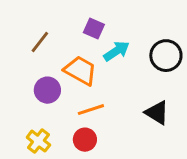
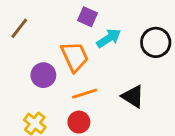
brown line: (40, 42) -> (19, 28), moved
orange trapezoid: (80, 71) -> (75, 57), turned 36
black triangle: (157, 113) -> (133, 96), moved

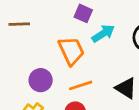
brown line: (19, 28) -> (19, 24), turned 50
purple circle: (43, 75) -> (41, 80), moved

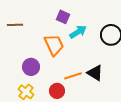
orange line: (81, 85) -> (73, 76), moved

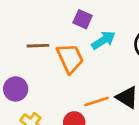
brown line: (15, 25) -> (38, 46), moved
purple circle: (31, 67) -> (16, 89), moved

